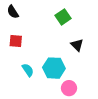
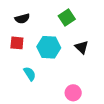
black semicircle: (13, 12) -> (22, 19), moved, turned -72
cyan hexagon: (54, 68) -> (49, 47), moved

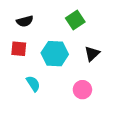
black triangle: (82, 47) -> (92, 54), turned 32
pink circle: (73, 93) -> (82, 90), moved

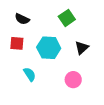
black semicircle: (25, 21) -> (22, 19), turned 40

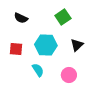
red square: (17, 43) -> (16, 49), moved
cyan semicircle: (30, 74) -> (38, 70), moved

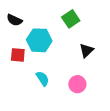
black semicircle: (21, 18) -> (14, 20), moved
cyan hexagon: (46, 45) -> (39, 40), moved

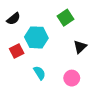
black semicircle: (14, 20) -> (13, 19), turned -64
red square: (18, 55) -> (17, 51), turned -32

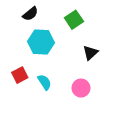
black semicircle: (13, 19) -> (30, 14), moved
red square: (17, 51) -> (20, 75), moved

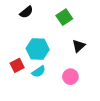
cyan hexagon: (41, 42) -> (38, 49), moved
cyan semicircle: (44, 82) -> (39, 72), turned 88

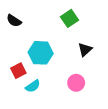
black semicircle: (26, 12) -> (14, 21), moved, turned 72
cyan semicircle: (39, 72) -> (33, 86), moved

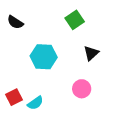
red square: (18, 71) -> (14, 97), moved
cyan semicircle: (33, 86) -> (35, 103), moved

